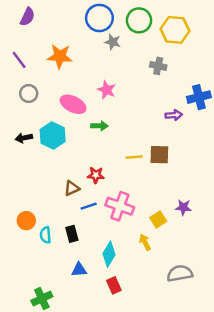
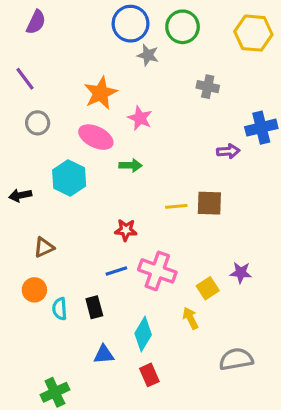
yellow hexagon: (175, 30) -> (253, 33), moved
orange star: (60, 56) -> (101, 93), moved, turned -30
black arrow: (24, 138) -> (20, 195), moved
brown triangle: (72, 188) -> (44, 247), moved

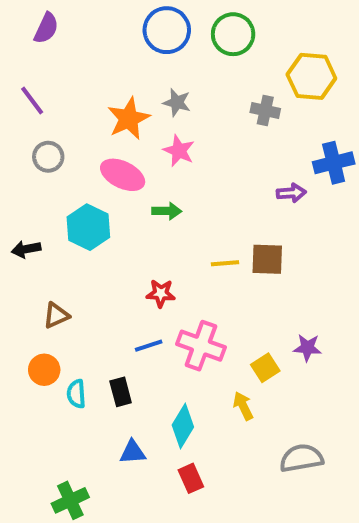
yellow hexagon: (253, 33) -> (311, 76), moved
gray star: (148, 55) -> (177, 102), moved

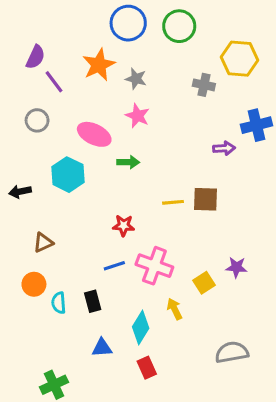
purple semicircle: (46, 28) -> (35, 57), moved
purple line: (32, 100) -> (54, 82), moved
orange star: (129, 119) -> (99, 65), moved
yellow arrow: (243, 406) -> (175, 309), moved

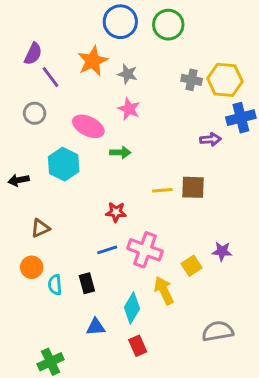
yellow hexagon: (239, 59) -> (225, 80), moved
yellow arrow: (175, 309) -> (164, 291), size x1.4

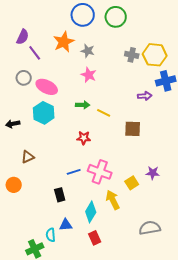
pink ellipse: (88, 126) -> (47, 87), moved
yellow line: (162, 190) -> (104, 113), moved, turned 32
red star: (116, 212) -> (84, 138), moved
orange circle: (32, 267) -> (14, 185), moved
cyan semicircle: (55, 285) -> (51, 235), moved

